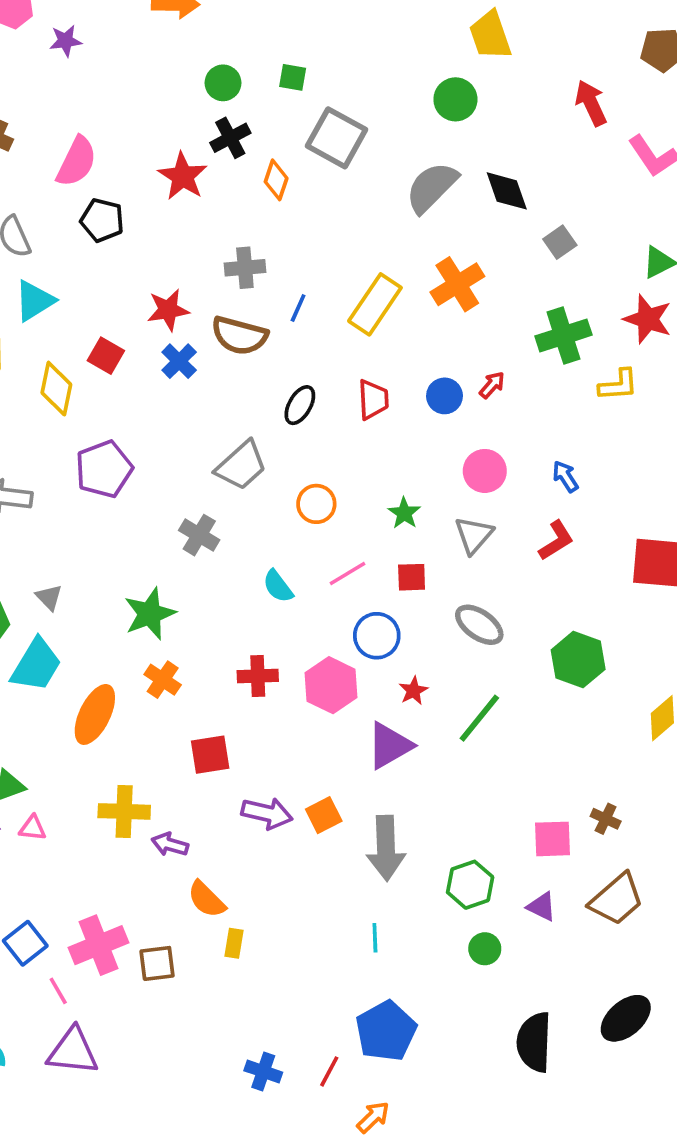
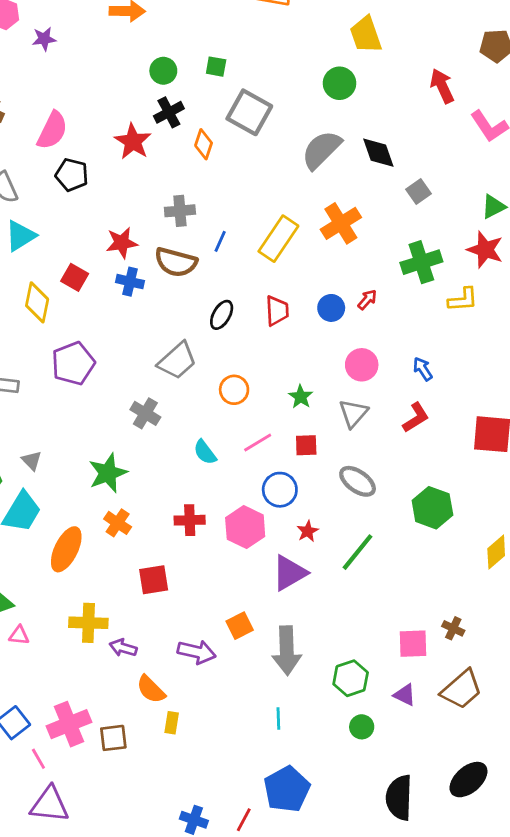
blue cross: (179, 361) -> (130, 282), turned -32
purple arrow: (267, 813) -> (197, 652), moved

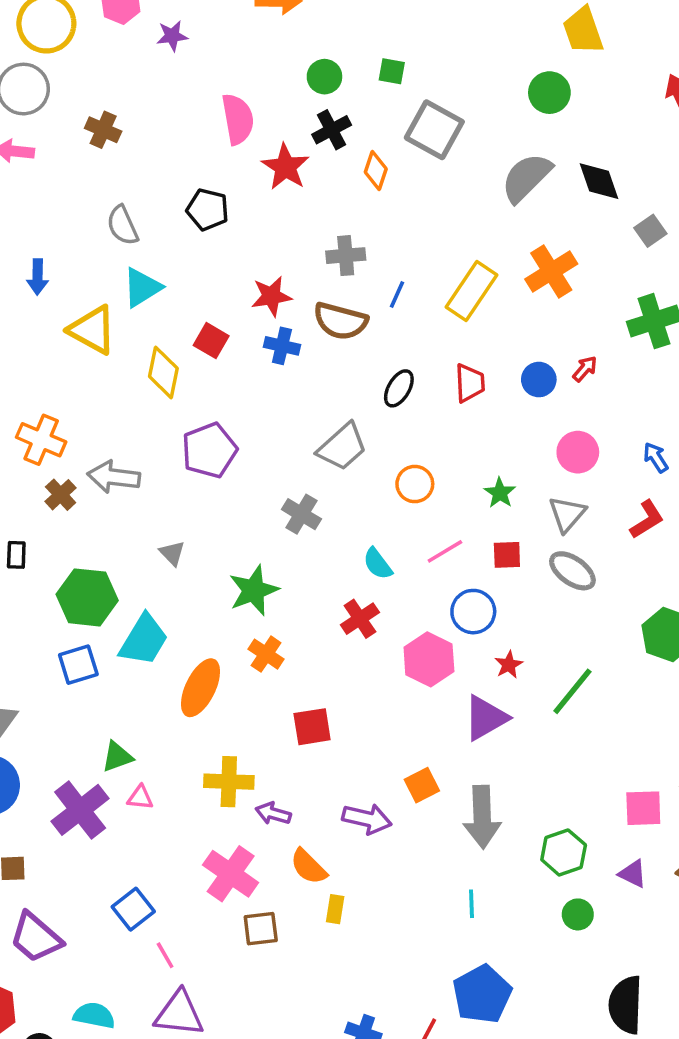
pink semicircle: (52, 130) -> (238, 119), moved, turned -36
gray triangle: (32, 461) -> (172, 553), moved
gray ellipse: (358, 481) -> (572, 571), moved
red cross: (190, 520) -> (360, 619), moved, turned -32
pink cross: (69, 724) -> (231, 874), moved, turned -33

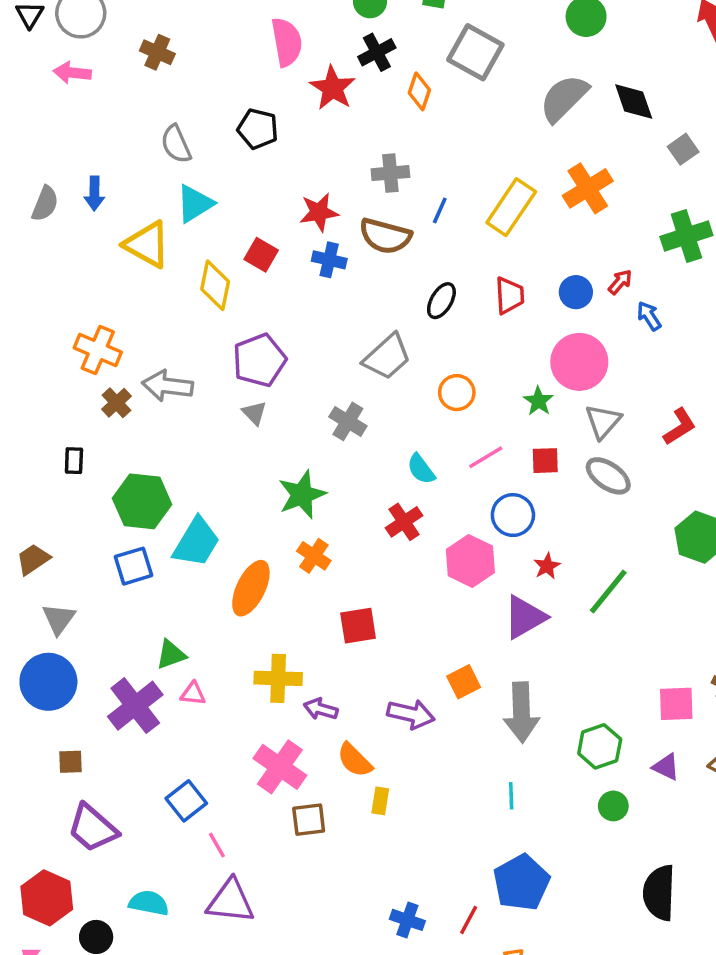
pink circle: (578, 452) -> (579, 362), moved, size x1.4
blue arrow: (656, 457) -> (649, 316), moved
gray triangle: (172, 553) -> (254, 413), moved

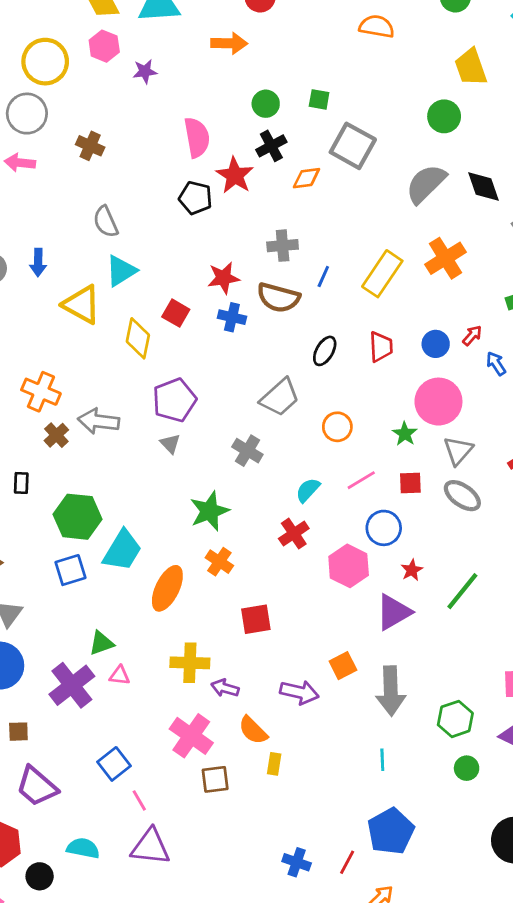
orange diamond: (419, 91) -> (306, 178), turned 64
black pentagon: (258, 129) -> (195, 198), moved
cyan semicircle: (421, 469) -> (308, 490), turned 80

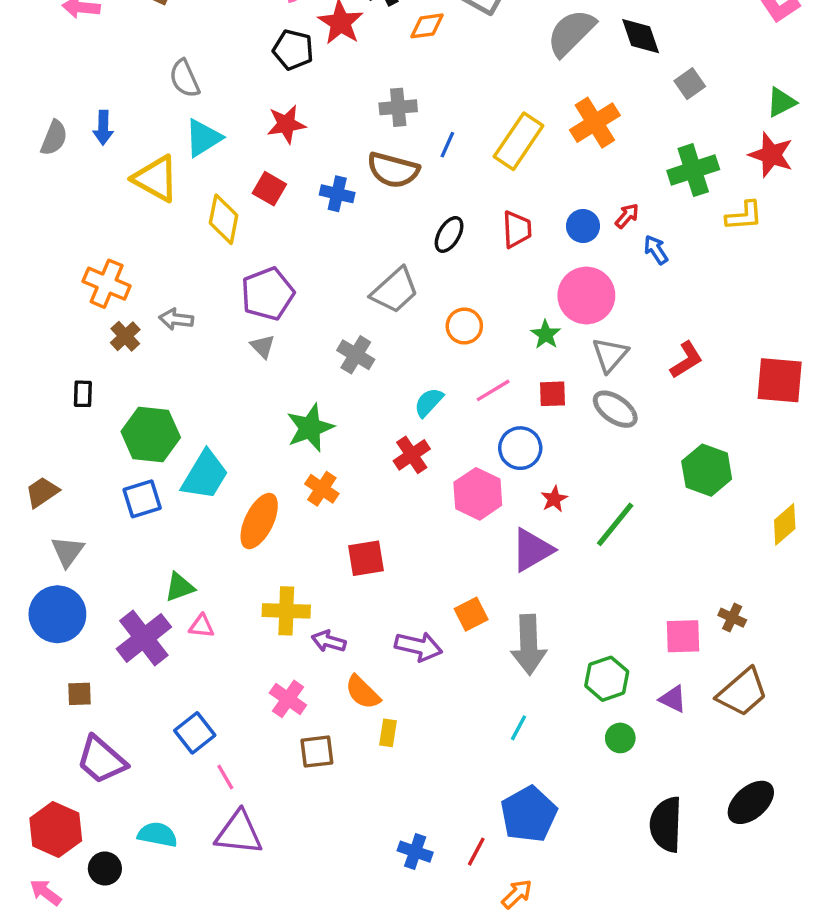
red star: (224, 278) -> (286, 124), moved
gray arrow: (99, 421) -> (176, 319), size x0.7
pink cross: (191, 736) -> (288, 699), size x0.7
cyan line: (382, 760) -> (519, 728), turned 30

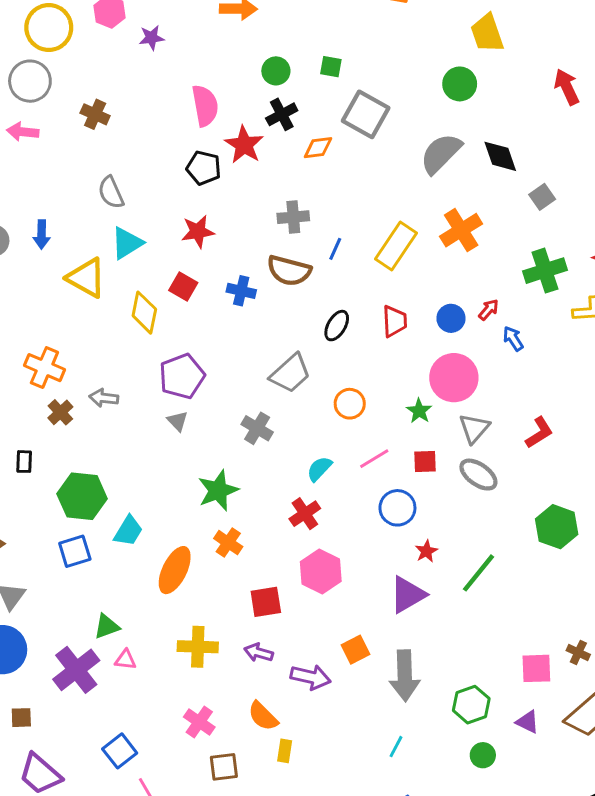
cyan trapezoid: (205, 475) -> (128, 531), size x0.7
pink hexagon: (478, 494) -> (321, 572), moved
purple arrow: (329, 641) -> (259, 653), moved

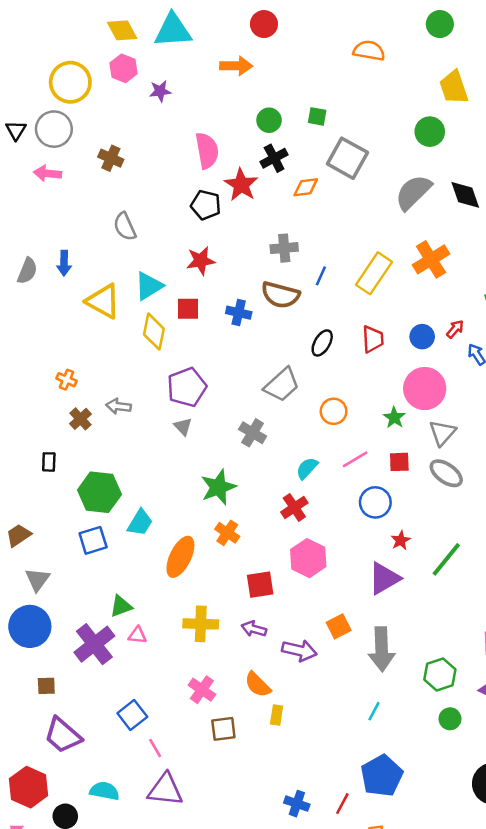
cyan triangle: (127, 243) -> (149, 286), moved
red square: (183, 287) -> (188, 309), turned -30
orange cross: (44, 368) -> (67, 380), size x0.6

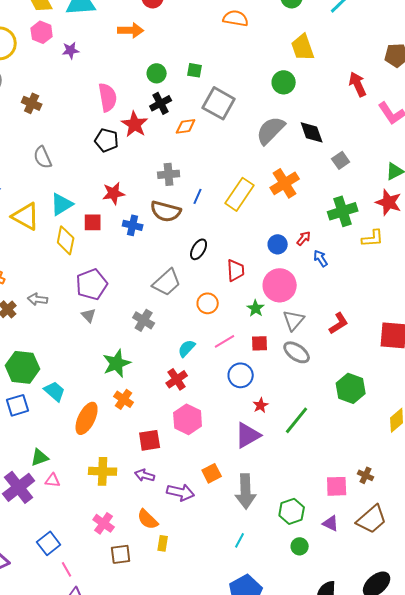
red star: (201, 261) -> (114, 193), moved
red trapezoid: (373, 339) -> (236, 270), moved
cyan trapezoid: (140, 523) -> (55, 391), turned -80

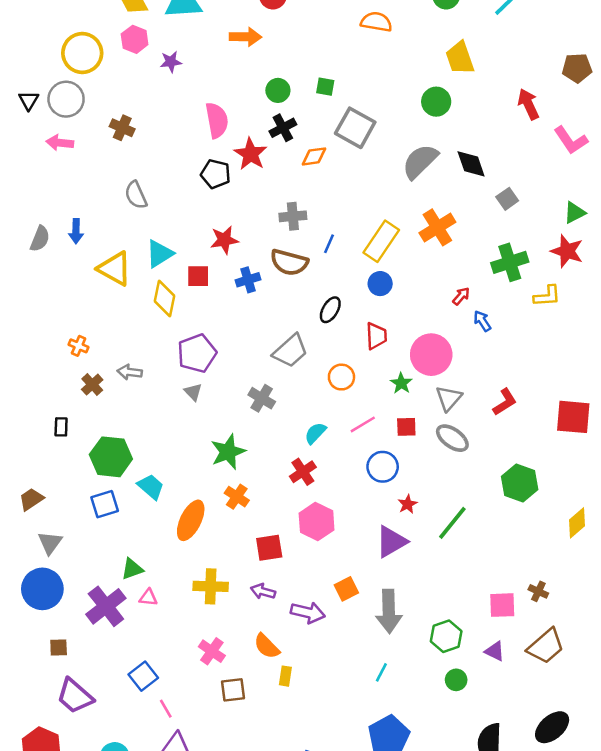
blue cross: (133, 225) -> (248, 280), turned -30
blue circle: (278, 244) -> (380, 284), moved

